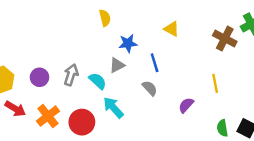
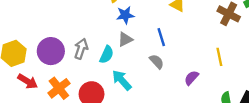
blue star: (128, 43) -> (125, 15), moved
purple circle: (39, 77) -> (51, 51), size x1.5
cyan semicircle: (98, 81) -> (107, 55), turned 72

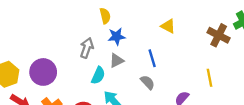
gray arrow: (81, 49) -> (87, 48), moved

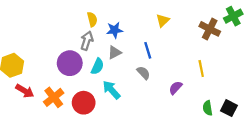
yellow semicircle: (105, 16) -> (92, 19), moved
yellow triangle: (168, 26) -> (163, 20), turned 48
purple circle: (43, 72) -> (70, 63), moved

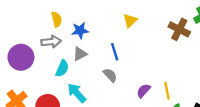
gray arrow: (87, 41) -> (51, 42), turned 66
purple circle: (70, 63) -> (21, 57), moved
yellow line: (201, 69) -> (167, 91), moved

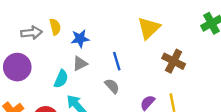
yellow triangle: (130, 20) -> (149, 28), moved, size x1.5
brown cross: (179, 29) -> (174, 61), moved
gray arrow: (51, 42) -> (31, 33), moved

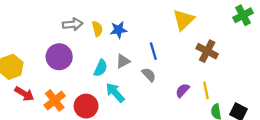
yellow semicircle: (55, 27) -> (97, 29), moved
gray triangle: (80, 64) -> (123, 61), moved

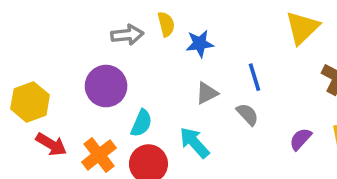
yellow semicircle: (97, 29) -> (166, 24), moved
cyan semicircle: (101, 68) -> (141, 123), moved

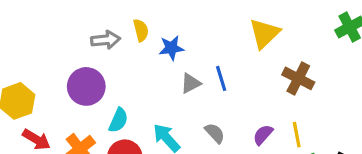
gray triangle: (207, 93) -> (191, 83), moved
gray semicircle: (247, 114) -> (215, 133), moved

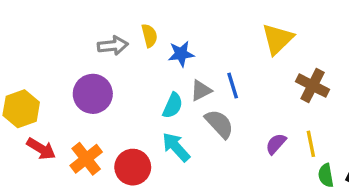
cyan semicircle: (118, 120) -> (173, 105), moved
gray semicircle: (215, 133) -> (219, 124), moved, size x1.4

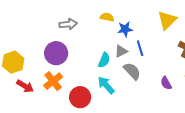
yellow semicircle: (149, 36) -> (107, 17), moved, turned -64
blue star: (181, 54) -> (125, 29), moved
purple semicircle: (276, 144) -> (166, 83), turned -72
orange cross: (86, 159) -> (53, 81), moved

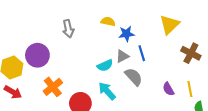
gray arrow: (68, 24) -> (68, 29), turned 84
purple circle: (56, 53) -> (37, 55), moved
cyan semicircle: (104, 60) -> (105, 65), turned 42
red arrow: (25, 86) -> (13, 92), moved

